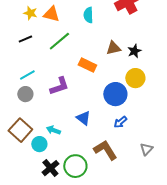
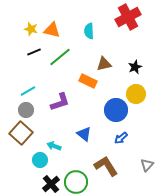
black line: (25, 39) -> (34, 52), moved
brown triangle: (113, 48) -> (104, 64), moved
brown square: (20, 130) -> (21, 133), moved

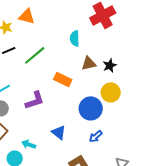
orange triangle: (52, 30) -> (27, 16), moved
cyan semicircle: (89, 31) -> (75, 38), moved
brown triangle: (104, 64) -> (89, 63), moved

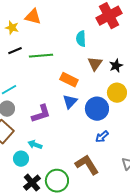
green line: (35, 55) -> (41, 56), turned 35
brown triangle: (89, 63) -> (95, 64), turned -42
purple L-shape: (35, 100) -> (41, 114), moved
blue triangle: (59, 132) -> (70, 102), moved, turned 35

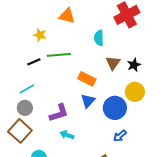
orange triangle: (33, 17) -> (67, 16), moved
yellow star: (12, 28) -> (40, 35), moved
black line: (15, 51) -> (34, 62), moved
cyan arrow: (35, 145) -> (67, 135), moved

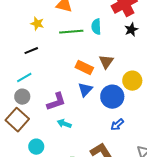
green line: (59, 55) -> (71, 32), moved
brown triangle: (113, 63) -> (106, 62), moved
black star: (134, 65) -> (131, 30), moved

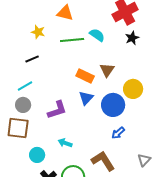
cyan semicircle: (96, 27) -> (97, 35), turned 126
brown square: (17, 120) -> (18, 128), turned -35
cyan arrow: (64, 124) -> (65, 143), moved

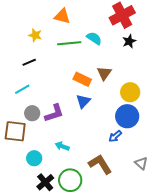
gray circle: (23, 105) -> (32, 113), moved
blue circle: (113, 105) -> (127, 116), moved
gray triangle: (144, 160) -> (141, 163), turned -32

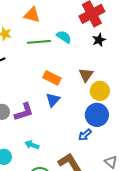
brown triangle: (104, 73) -> (86, 75), moved

